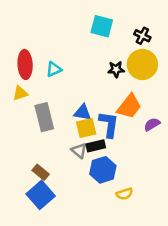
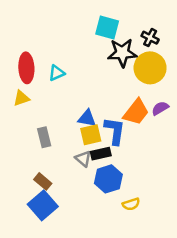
black star: (116, 69) -> (122, 53), moved, size x1.6
gray rectangle: (44, 117) -> (44, 137), moved, size x0.7
purple semicircle: (152, 124) -> (160, 108), moved

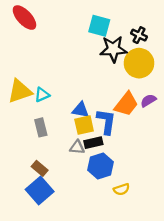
red ellipse: (26, 68) -> (24, 18), moved, turned -40
cyan triangle: (57, 73) -> (42, 95), moved
yellow triangle: (21, 98) -> (20, 91), size x1.6
gray triangle: (83, 159) -> (77, 147), turned -35

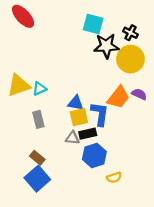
purple semicircle: (148, 101) -> (139, 94), turned 56

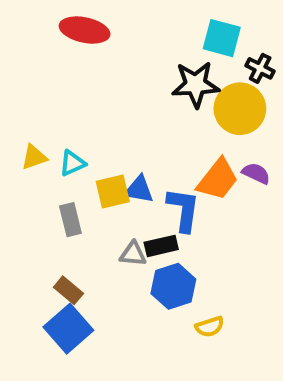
red ellipse: (23, 16) -> (85, 30), moved, turned -35
cyan square: (93, 24) -> (222, 38), moved
black cross: (130, 33) -> (260, 68), moved
yellow triangle: (19, 85) -> (34, 157), size x0.6
yellow square: (79, 117) -> (113, 191), moved

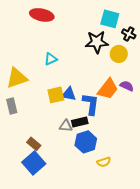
yellow circle: (240, 109) -> (119, 54), size x0.7
yellow triangle: (34, 157) -> (17, 78), size x1.6
cyan triangle: (72, 163) -> (51, 59), moved
gray rectangle: (70, 220) -> (12, 106), moved

